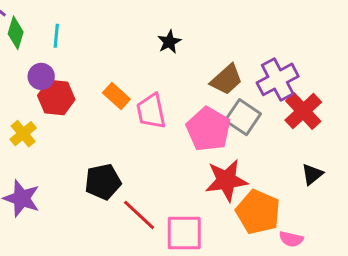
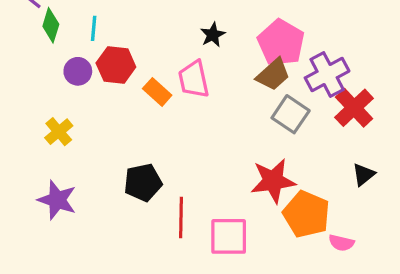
red hexagon: (56, 98) -> (116, 65), moved
pink trapezoid: (151, 111) -> (194, 79), moved
pink pentagon: (208, 129) -> (281, 43), moved
red line: (139, 215) -> (181, 217), turned 48

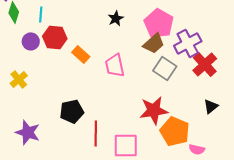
pink trapezoid: (194, 79) -> (115, 65), moved
purple star: (57, 200) -> (28, 132), moved

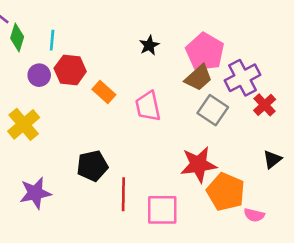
red cross: (205, 64) -> (265, 105), size x0.7
yellow cross: (19, 79) -> (24, 124), size x1.4
purple star: (28, 132) -> (35, 193), turned -30

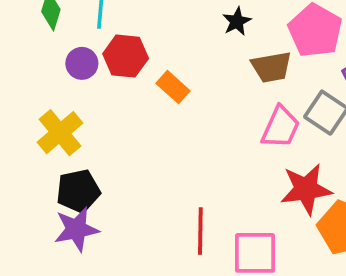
brown trapezoid: (198, 78) -> (271, 67), moved, turned 32
pink trapezoid: (148, 106) -> (281, 127), moved, turned -144
black pentagon: (92, 166) -> (78, 191), moved

